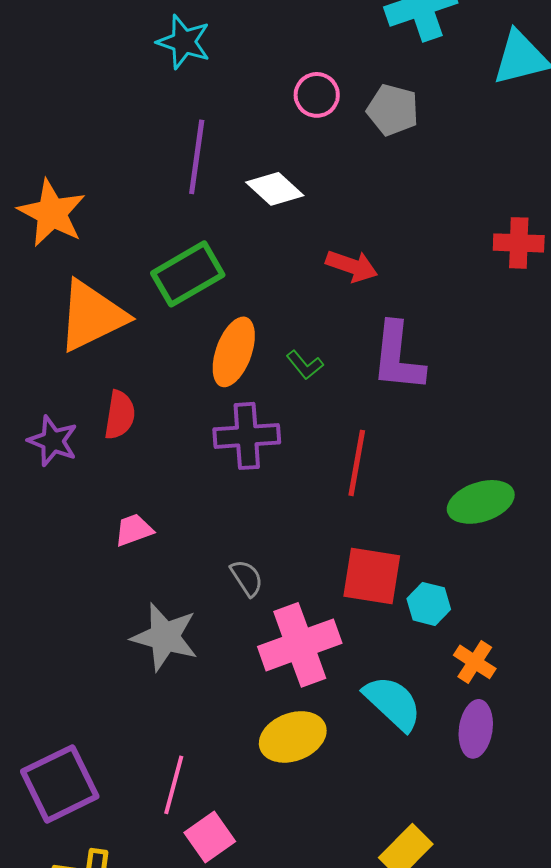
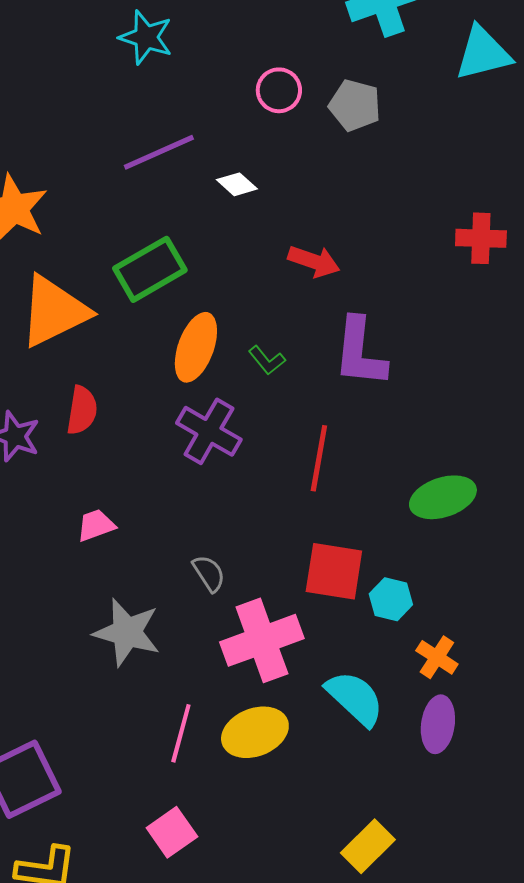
purple line: (197, 157) -> (159, 152), turned 58
white diamond: (275, 189) -> (237, 184), size x0.7
purple cross: (247, 436) -> (209, 431), turned 34
pink line: (174, 785) -> (181, 733), moved

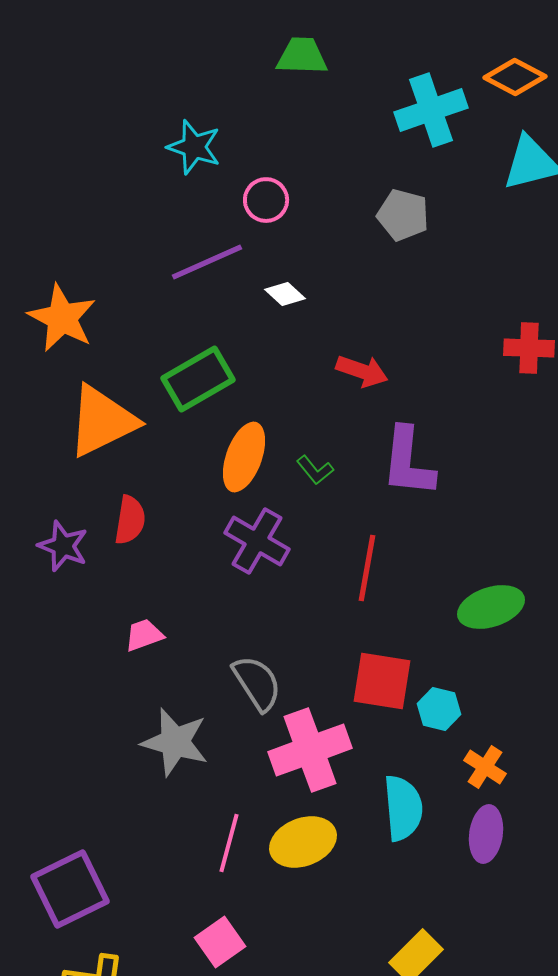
pink circle: (279, 90) -> (266, 200), moved
gray semicircle: (209, 573) -> (257, 683), size x1.5
cyan semicircle: (355, 698) -> (403, 808), turned 42

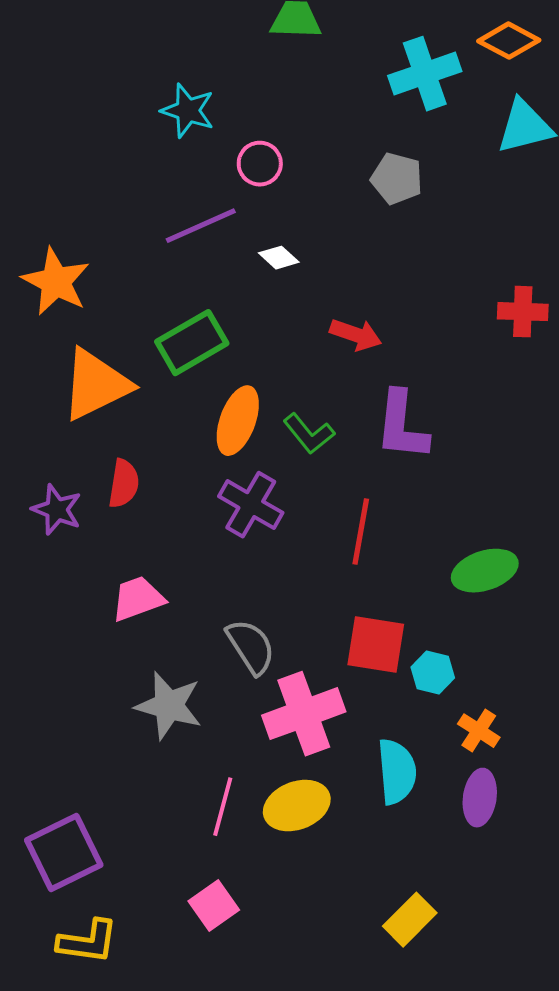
green L-shape: (315, 470) -> (309, 434), size x1.4
pink trapezoid: (144, 635) -> (138, 599), size x1.4

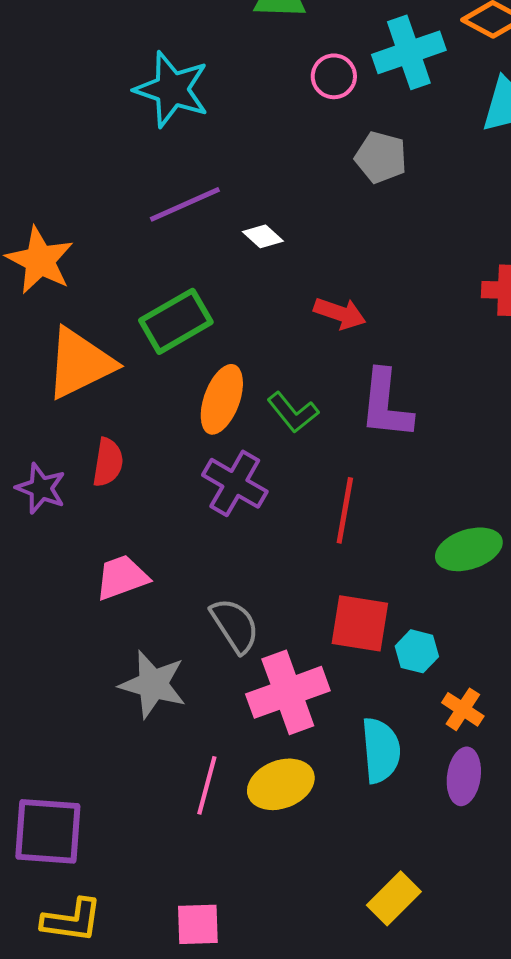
cyan star: (188, 111) -> (172, 89), size x1.4
pink circle: (260, 164) -> (334, 76), moved
purple square: (64, 853) -> (48, 831), turned 30
pink square: (214, 906) -> (198, 924), moved, turned 33

